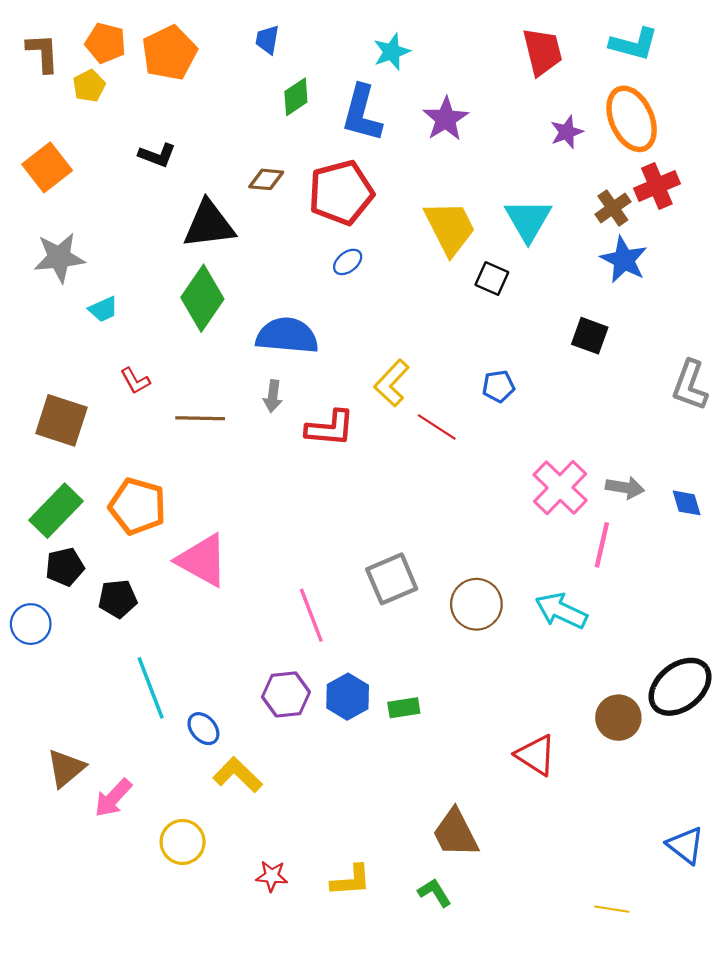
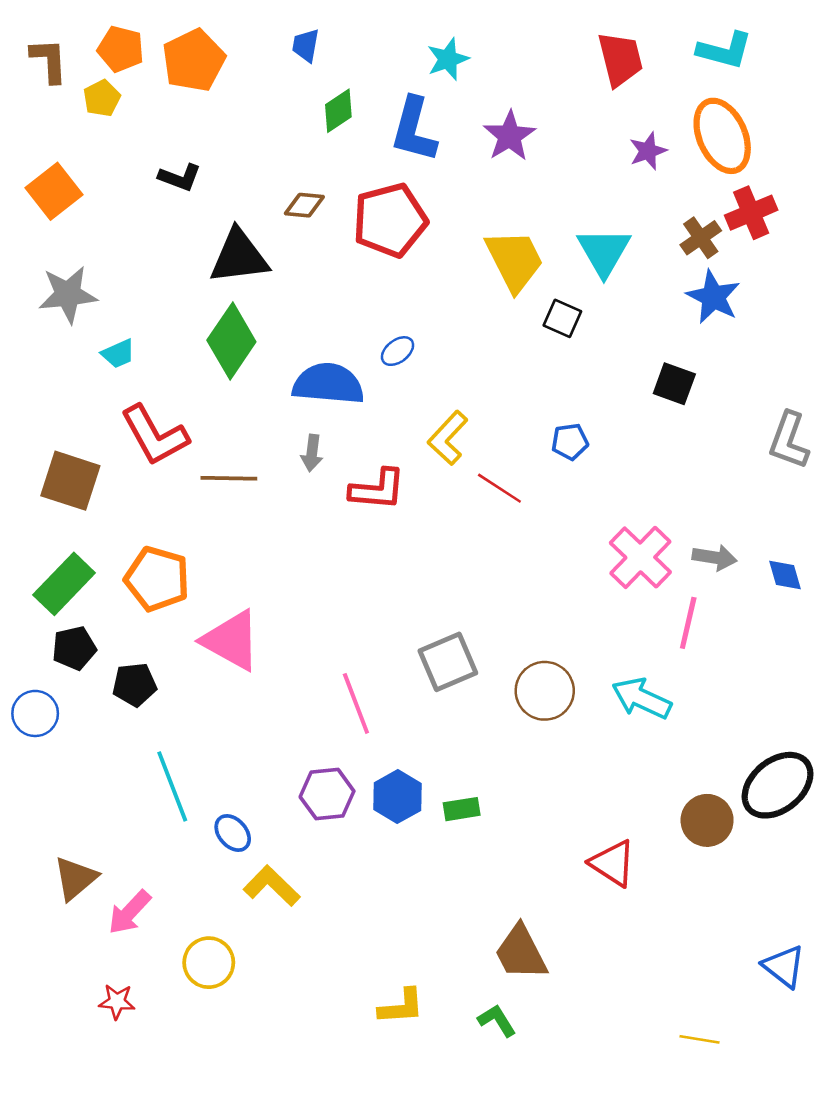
blue ellipse: (348, 262) -> (398, 351), moved
red L-shape: (135, 381) -> (155, 435), size x2.0
red star: (272, 876) -> (117, 1002), moved

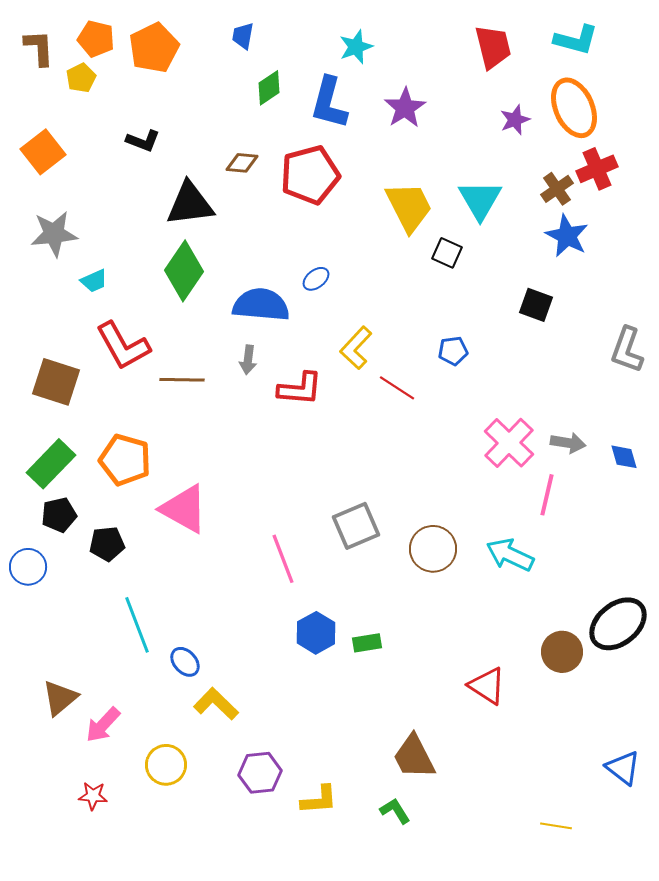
purple hexagon: (327, 794) -> (260, 773), moved

